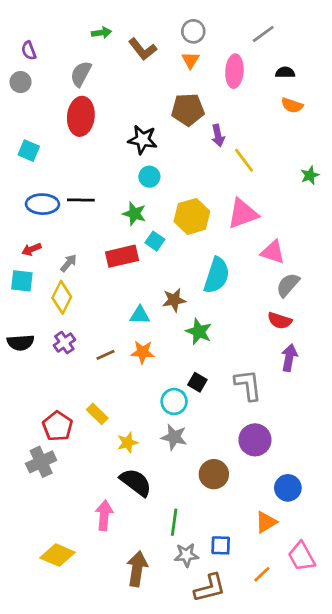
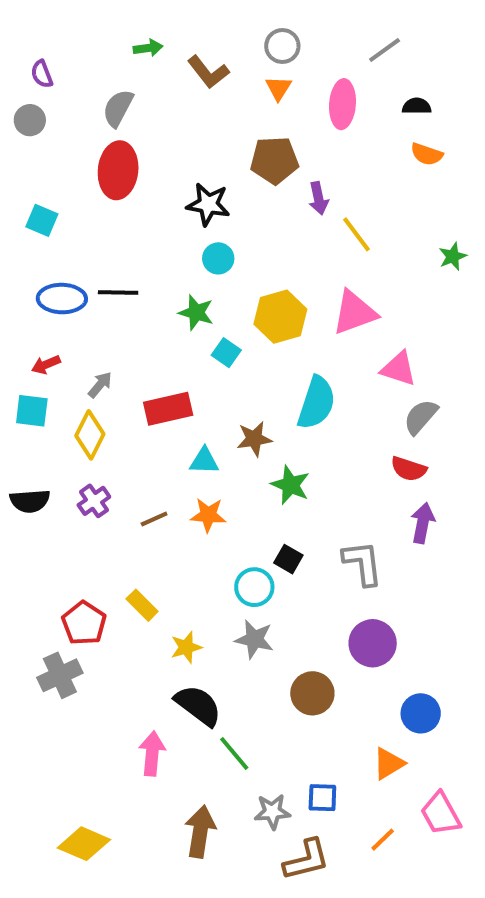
red rectangle: (122, 256) -> (168, 409), moved
green line: (174, 522) -> (234, 753), moved, turned -48
yellow diamond: (58, 555) -> (84, 844), moved

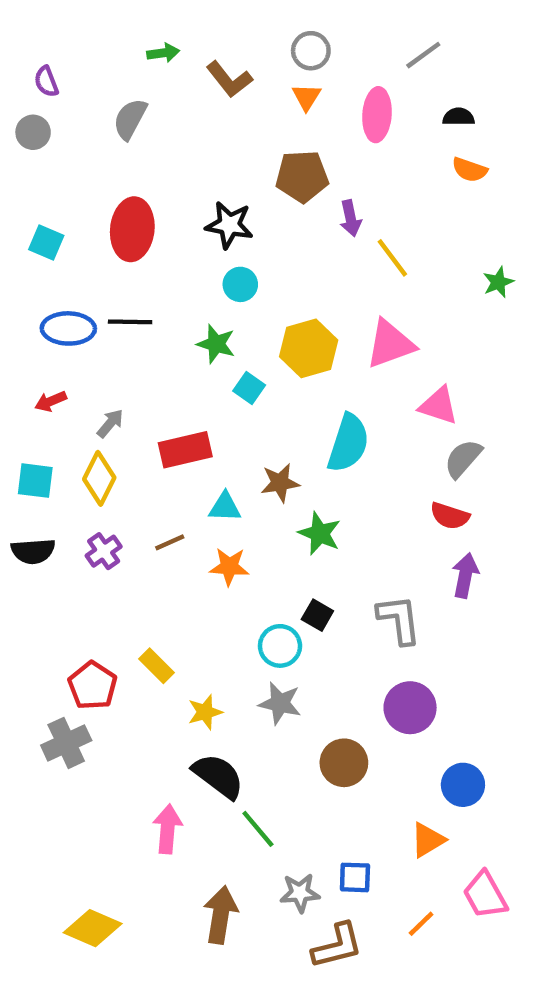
red ellipse: (118, 170) -> (132, 229), moved
cyan square: (32, 411) -> (35, 481), moved
brown line: (154, 519) -> (170, 542), moved

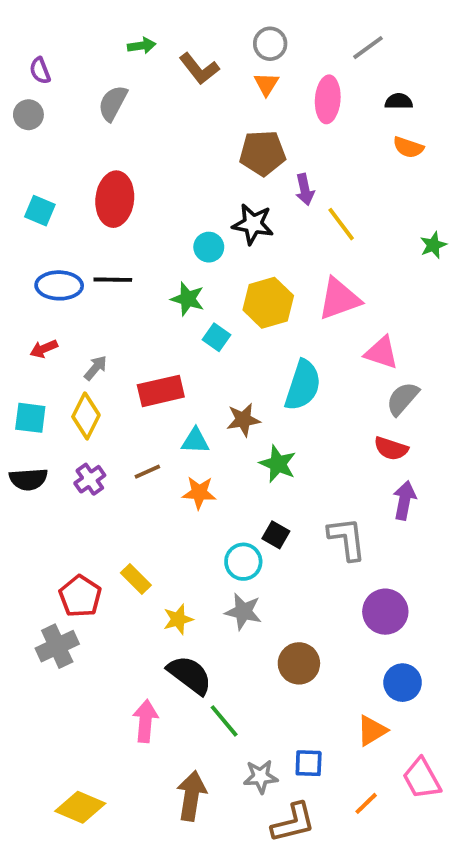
black star: (229, 225) -> (253, 224), moved
purple circle: (410, 708) -> (385, 612), moved

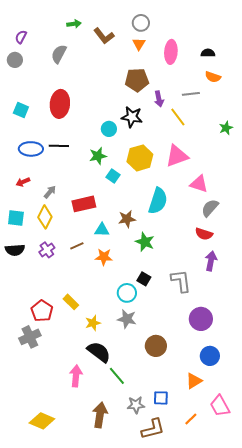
gray line: (368, 48) -> (191, 94), moved, turned 30
purple semicircle: (40, 71) -> (21, 37), turned 48
green star: (188, 299) -> (98, 156), turned -30

